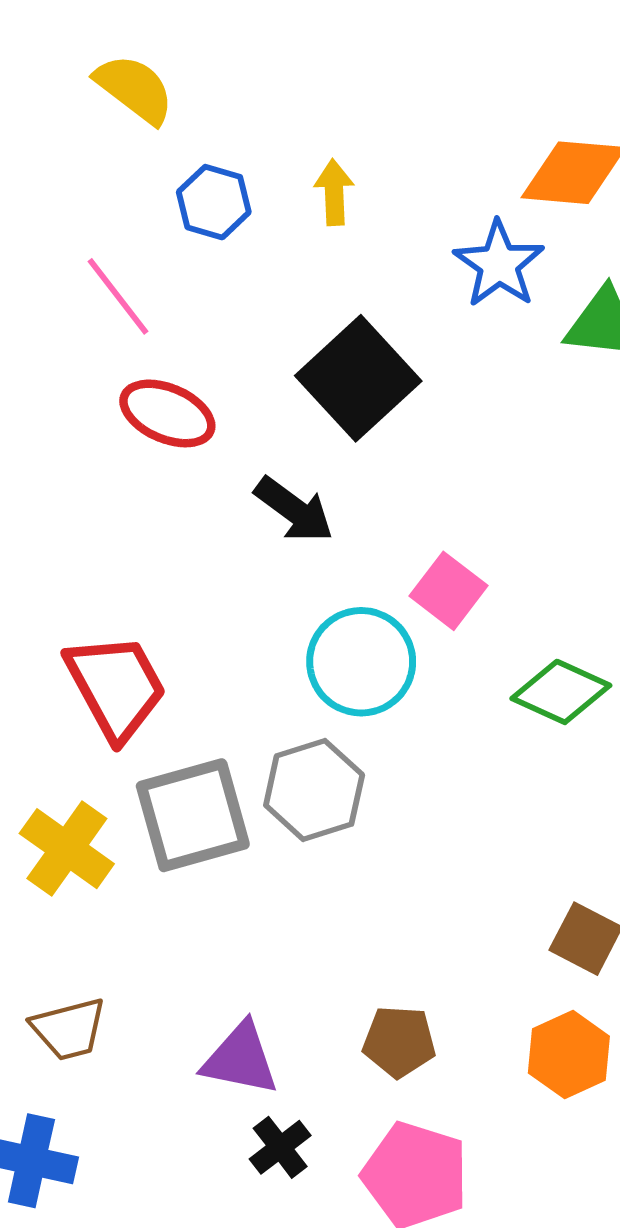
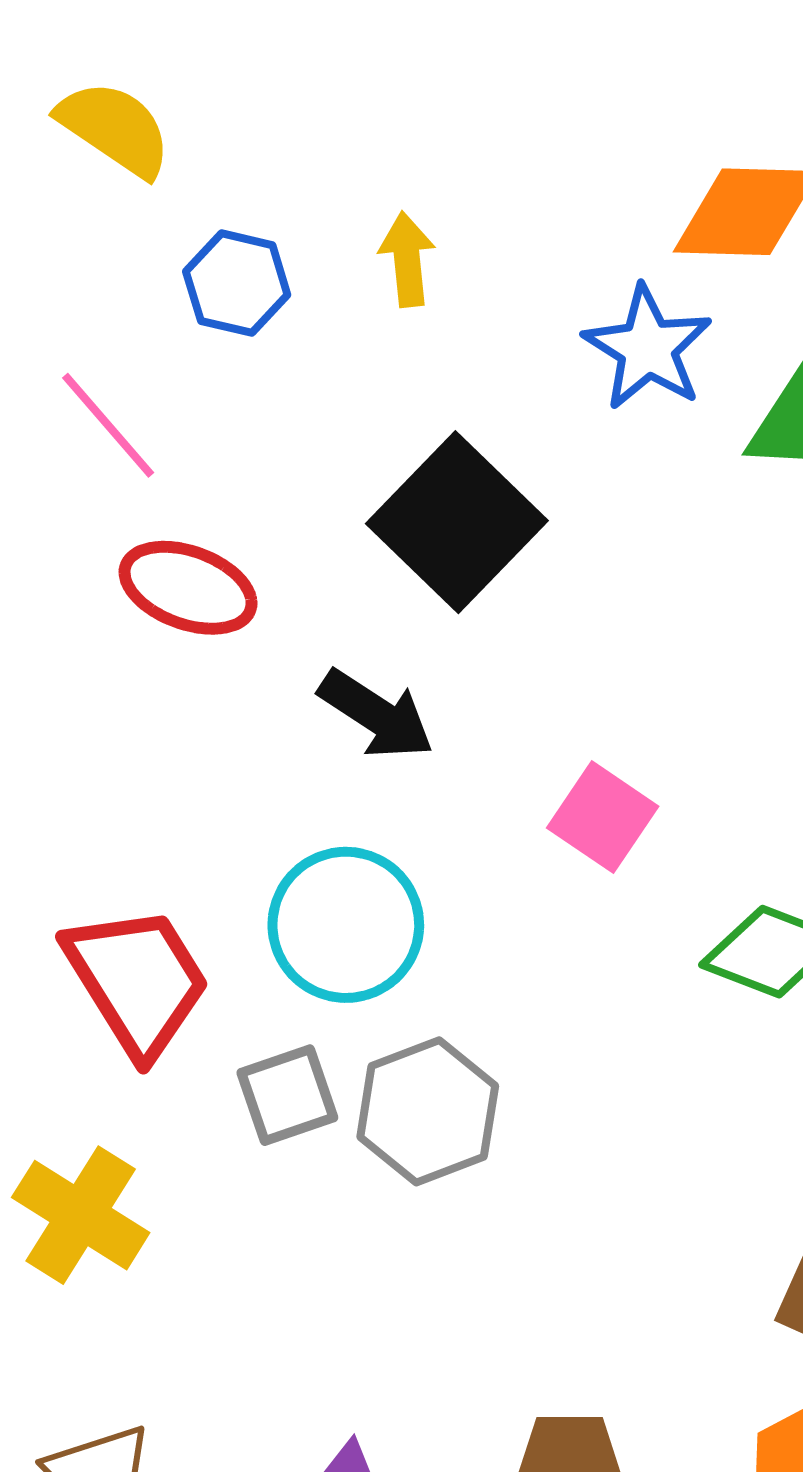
cyan circle: (361, 662) -> (346, 925), moved
gray square: (193, 815) -> (287, 1095), moved, size x0.6

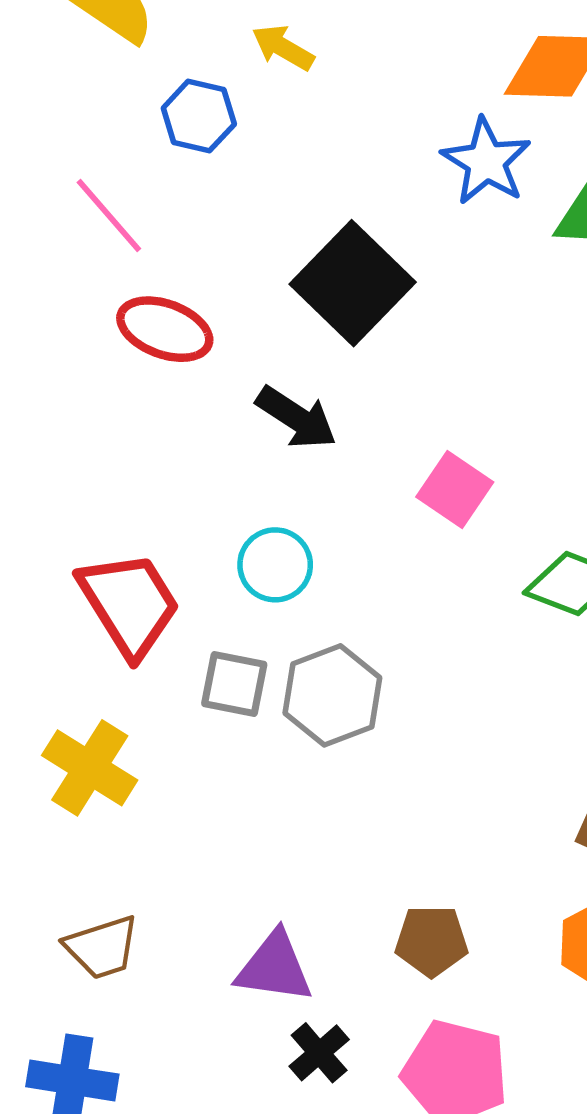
yellow arrow: (407, 259) -> (283, 48), moved, turned -54
cyan circle: (346, 925) -> (275, 565), size x0.7
gray square: (287, 1095) -> (234, 684), turned 30

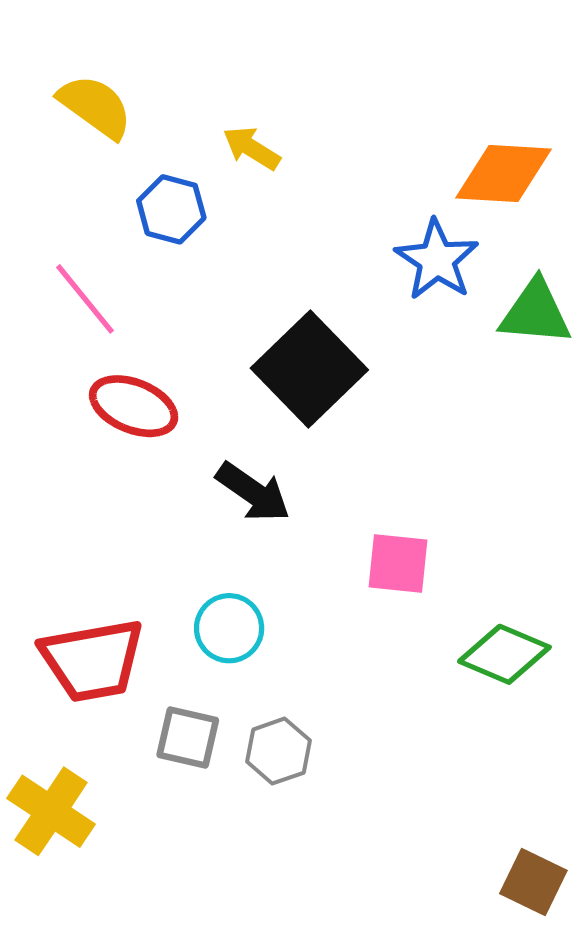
pink square: (455, 489) -> (398, 563), turned -30
red trapezoid: (129, 604) -> (93, 660), turned 110
gray hexagon: (332, 695) -> (278, 751), size x0.7

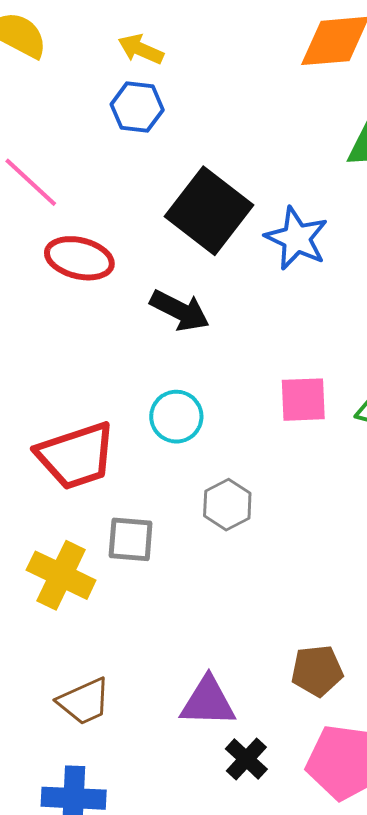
blue hexagon: (171, 209) -> (137, 107), moved
blue star: (437, 260) -> (297, 238), moved
pink square: (398, 563) -> (303, 400), moved
gray square: (188, 738) -> (131, 539), moved

